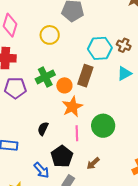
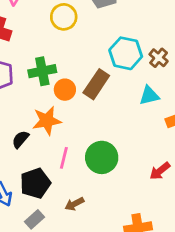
orange star: (72, 107) -> (47, 121), moved

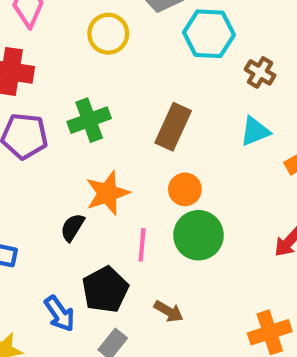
cyan hexagon: (126, 53) -> (209, 34), moved
orange circle: (65, 90) -> (185, 189), moved
brown arrow: (74, 204) -> (169, 311), turned -114

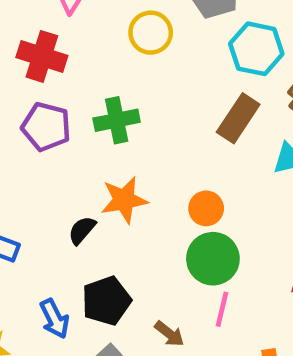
brown rectangle: (173, 127) -> (238, 118), moved
pink line: (142, 245) -> (222, 309), moved

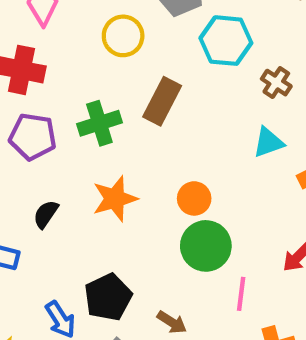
brown rectangle: (238, 118) -> (162, 101), moved
black semicircle: (82, 230) -> (46, 214), moved
pink line: (222, 309) -> (241, 294), moved

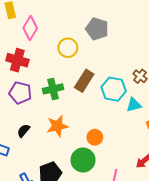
cyan hexagon: (226, 41) -> (114, 89), moved
orange circle: (194, 198) -> (95, 137), moved
green circle: (206, 246) -> (83, 160), moved

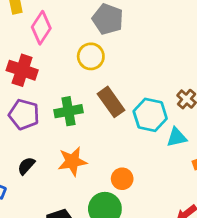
gray pentagon: (97, 29) -> (108, 19), moved
brown rectangle: (84, 81) -> (111, 102), turned -70

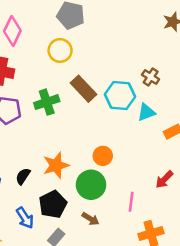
orange star: (72, 161) -> (56, 165), moved
black semicircle: (26, 166) -> (23, 176), moved

